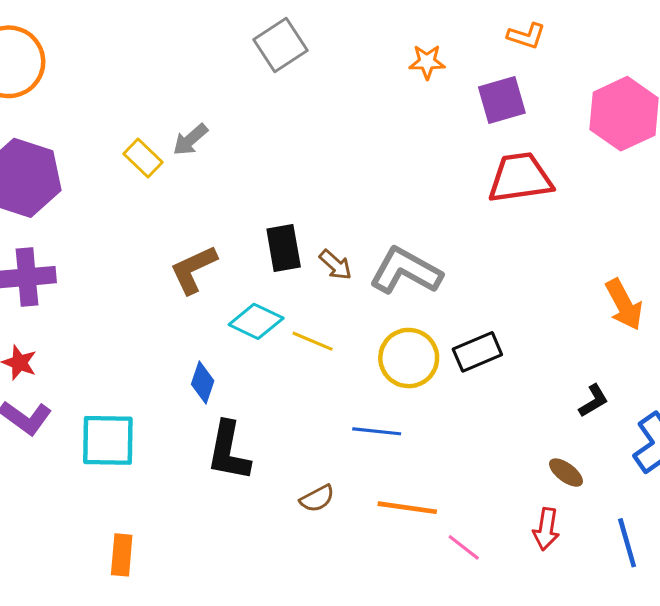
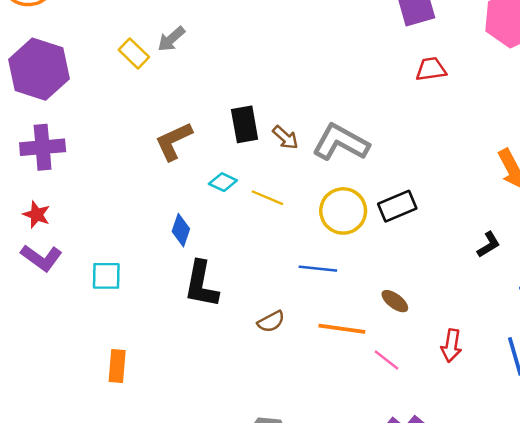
red trapezoid: (520, 178) -> (431, 69), size x0.6
cyan diamond: (256, 321) -> (223, 182), size x0.7
cyan square: (108, 440) -> (106, 276), size x0.7
brown ellipse: (566, 473) -> (395, 301), moved

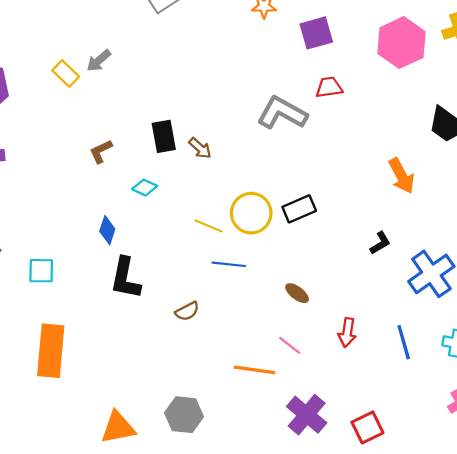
brown L-shape: (174, 141) -> (101, 151), size x0.7
gray L-shape: (341, 142) -> (282, 113), moved
yellow line: (267, 198) -> (209, 226), moved
orange line: (342, 329) -> (254, 370), moved
orange rectangle: (117, 366) -> (51, 351), size x1.8

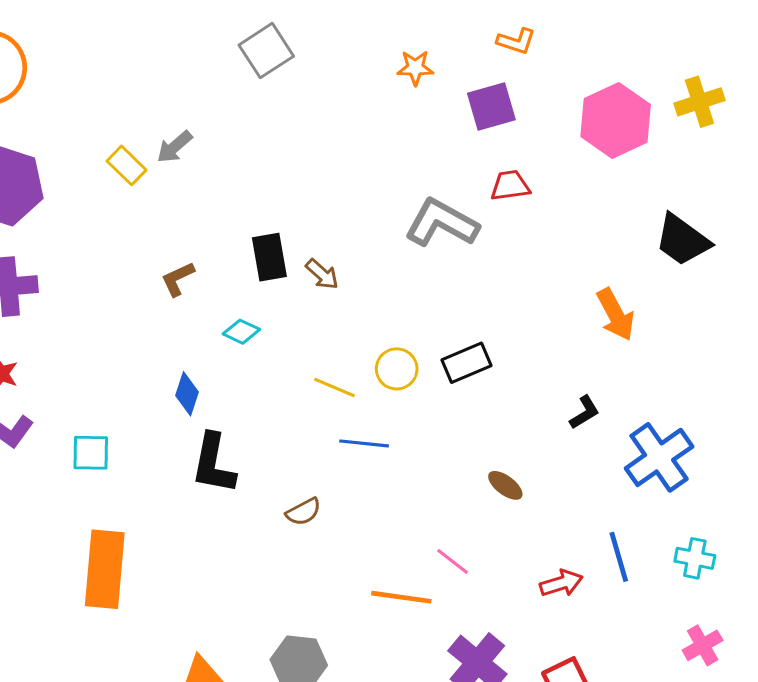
yellow circle: (251, 213) -> (397, 369), size x0.7
brown ellipse: (297, 293) -> (505, 485), moved
red arrow: (347, 333) -> (561, 583), moved, turned -116

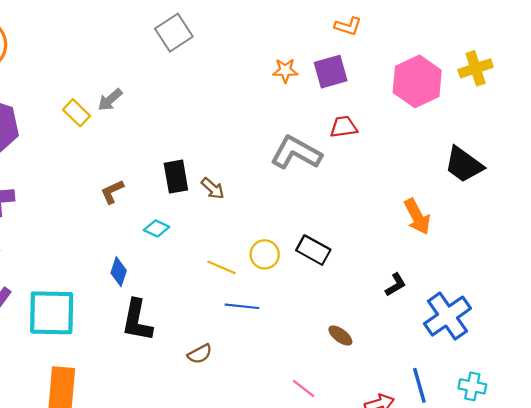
orange star: (415, 68) -> (285, 71), moved
black rectangle: (467, 363) -> (313, 250), turned 52
cyan square: (91, 453) -> (52, 313), size x1.8

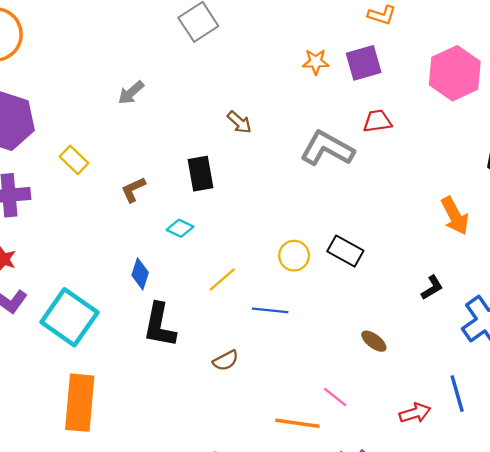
yellow rectangle: (76, 113) -> (74, 160), moved
brown arrow: (213, 188) -> (239, 122), moved
yellow line: (221, 267) -> (222, 280), moved, turned -64
cyan square: (52, 313) -> (69, 317), turned 34

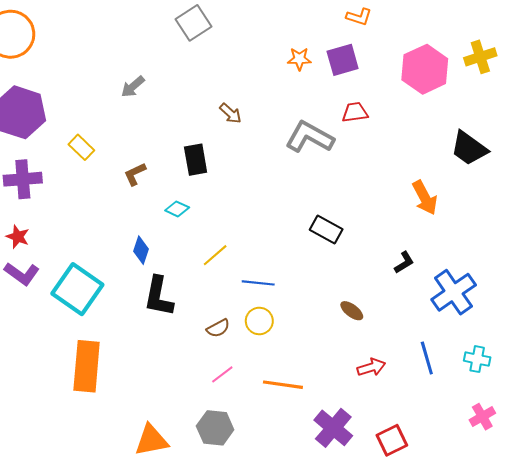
yellow circle: (294, 256) -> (259, 321), moved
pink line: (335, 397) -> (222, 374), moved, turned -75
red arrow: (415, 413) -> (371, 367), moved

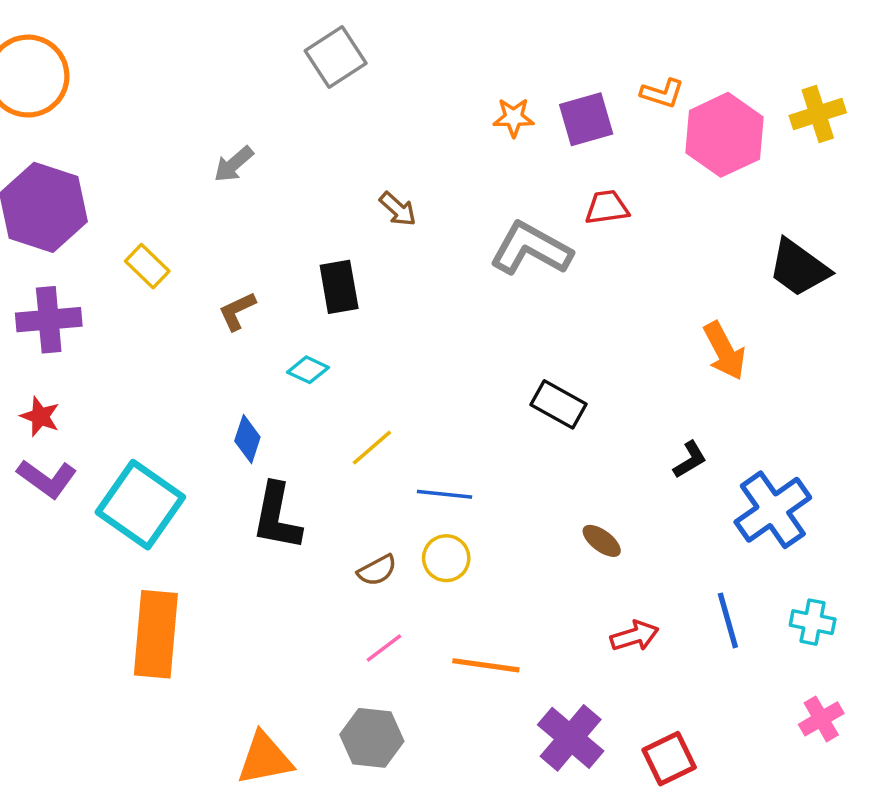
orange L-shape: (359, 17) -> (662, 93), moved

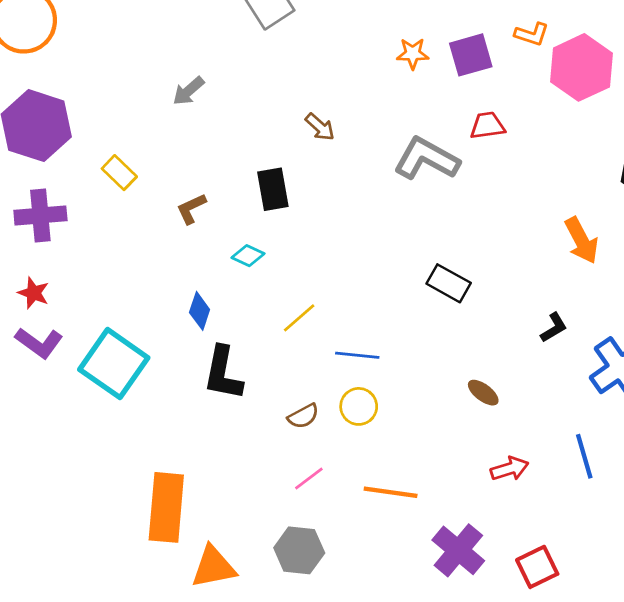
orange rectangle: (156, 634) -> (166, 507), moved

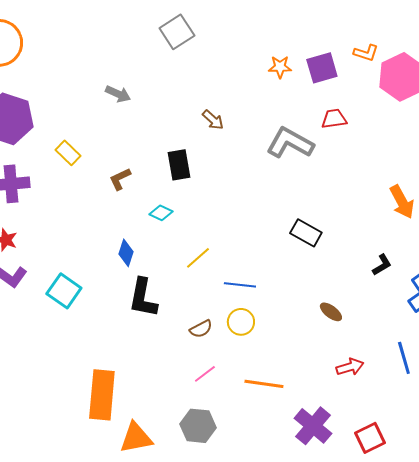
gray arrow: (188, 91) -> (118, 94), turned -115
cyan square: (114, 364) -> (64, 291), size x0.7

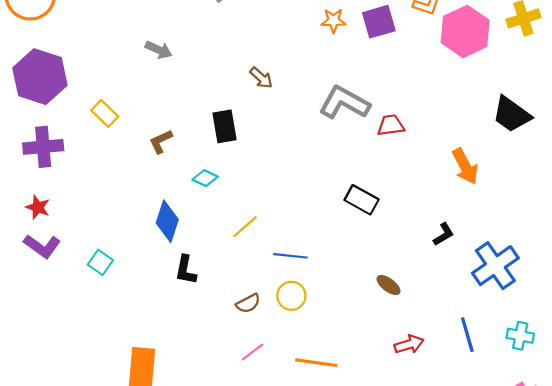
red trapezoid: (334, 119) -> (391, 125), moved
blue diamond: (126, 253) -> (167, 221), size x1.4
cyan square: (64, 291) -> (100, 262), size x0.7
black L-shape: (143, 298) -> (186, 270), size x0.7

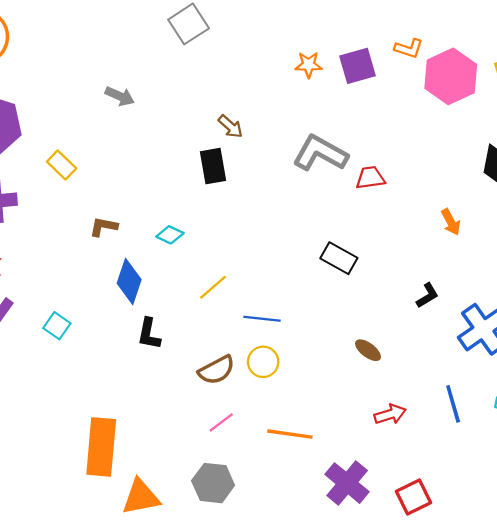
black rectangle: (224, 126) -> (213, 166), moved
brown L-shape: (161, 141) -> (103, 227), moved, turned 36
orange arrow: (465, 166) -> (451, 222), size x0.7
brown semicircle: (248, 303) -> (217, 370), size x1.4

